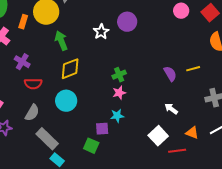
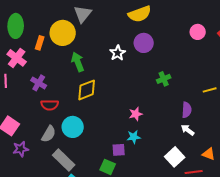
purple semicircle: (170, 74) -> (187, 110), moved, turned 35
green cross: (119, 75) -> (164, 79), moved
cyan circle: (66, 101) -> (73, 127), moved

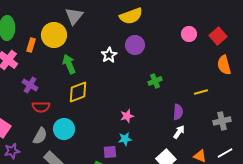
white arrow: (188, 130) -> (179, 132), turned 88

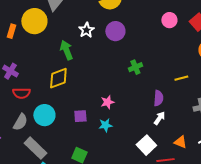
white star: (109, 55) -> (86, 30), moved
green arrow: (69, 64) -> (66, 50), moved
purple square: (110, 152) -> (80, 116), moved

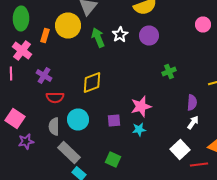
green arrow: (66, 50) -> (98, 38), moved
pink star: (107, 102) -> (141, 106), size x1.5
gray semicircle: (20, 122) -> (54, 126), turned 150

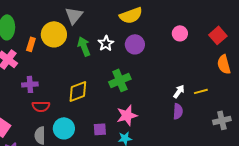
pink circle: (203, 24) -> (180, 33), moved
green cross: (169, 72) -> (120, 80), moved, size x1.5
purple cross: (44, 76) -> (30, 84), turned -35
white arrow: (193, 122) -> (179, 91), moved

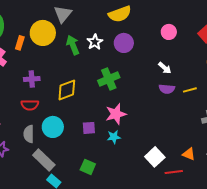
purple cross: (30, 84) -> (32, 79), moved
white arrow: (179, 91) -> (165, 68), moved, turned 96
purple semicircle: (178, 111) -> (167, 89), moved, turned 91

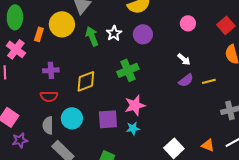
purple semicircle: (167, 89) -> (186, 80), turned -42
purple square: (89, 128) -> (108, 119), size x1.5

